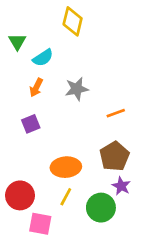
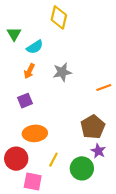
orange line: (116, 113) -> (104, 87), moved
orange ellipse: (66, 167) -> (35, 133), moved

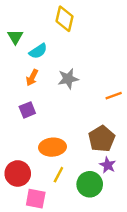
orange ellipse: (35, 133) -> (52, 147), moved

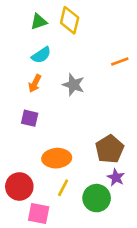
green triangle: (15, 37) -> (39, 22), moved, turned 42
gray star: (68, 79) -> (73, 85), turned 30
orange line: (114, 96) -> (120, 62), moved
purple square: (27, 110) -> (30, 118), turned 35

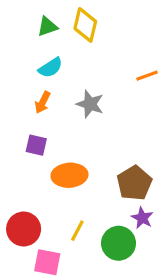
orange ellipse: (57, 158) -> (69, 175), moved

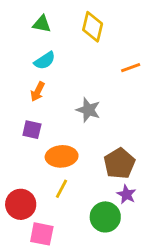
yellow diamond: (85, 25) -> (93, 27), moved
green triangle: (47, 27) -> (42, 24), turned 30
gray star: (90, 104) -> (88, 110), moved
yellow line: (77, 231) -> (62, 189), moved

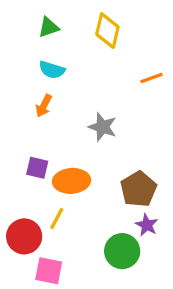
green triangle: (42, 24) -> (49, 27), turned -30
cyan semicircle: (45, 61) -> (52, 70), turned 50
purple square: (32, 130) -> (37, 168), moved
yellow line: (62, 189) -> (57, 218), moved

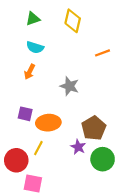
purple star: (147, 225) -> (78, 147), moved
green circle: (122, 251) -> (103, 159), moved

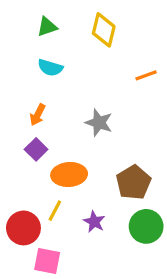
orange arrow: (30, 72) -> (38, 115), moved
purple square: (25, 114) -> (36, 149), moved, turned 32
purple star: (78, 147) -> (94, 222), moved

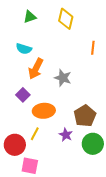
cyan semicircle: (50, 68) -> (24, 49), moved
orange line: (146, 75) -> (93, 48), turned -64
orange arrow: (38, 115) -> (36, 69), moved, size x1.5
purple star: (94, 222) -> (66, 135), moved

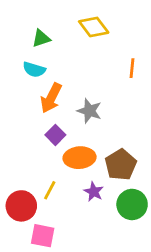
green triangle: (30, 17) -> (41, 38), moved
yellow diamond: (66, 19) -> (94, 27), turned -50
purple square: (23, 95) -> (55, 135), moved
orange ellipse: (44, 111) -> (80, 158), moved

